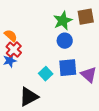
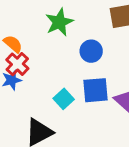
green star: (63, 21) -> (59, 22), moved

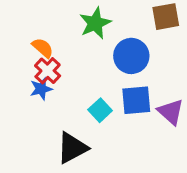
blue circle: (91, 51) -> (131, 56), size x1.4

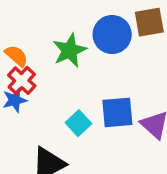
green star: (95, 23) -> (70, 50), moved
blue circle: (131, 56) -> (112, 34), moved

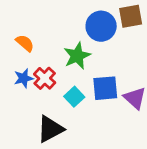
green star: (70, 50) -> (77, 56), moved
red cross: (22, 81) -> (45, 78), moved

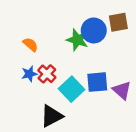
green star: (77, 56) -> (77, 40), moved, turned -30
cyan square: (74, 97) -> (71, 89), size x1.5

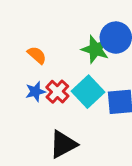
cyan square: (71, 89) -> (88, 92), moved

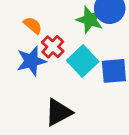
blue star: (35, 92) -> (31, 61), size x1.5
red cross: (57, 92) -> (53, 47), moved

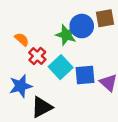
blue star: (31, 61) -> (21, 86), moved

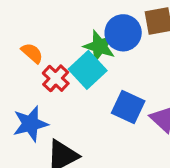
cyan square: (61, 67) -> (88, 70), moved
blue square: (85, 75) -> (128, 107), turned 30

